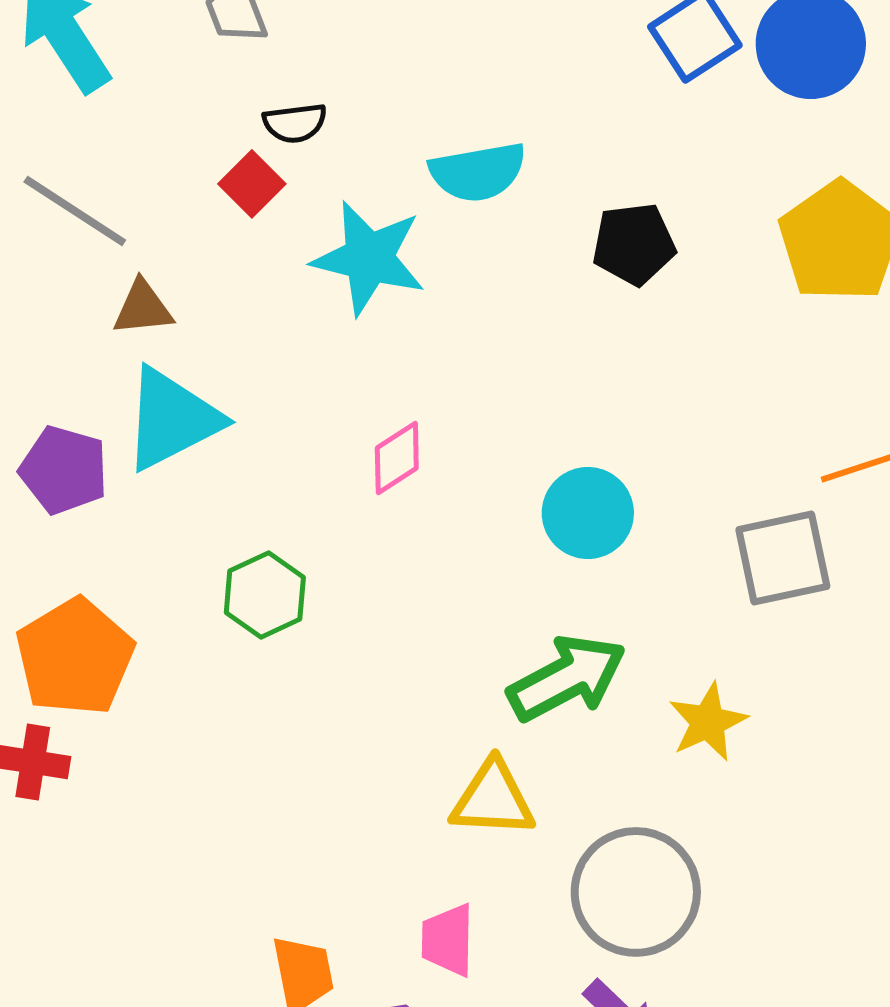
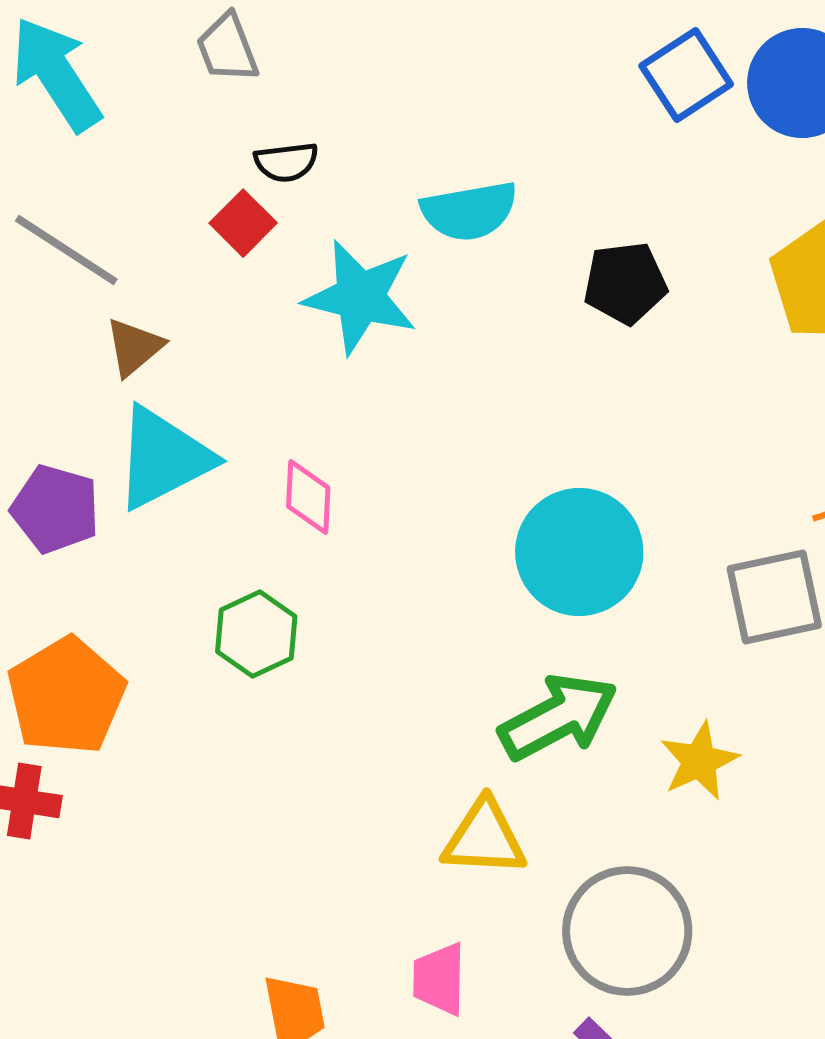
brown triangle: (143, 308) -> (134, 347), turned -34
pink diamond: (397, 458) -> (308, 497), moved, turned -54
cyan circle: (588, 513) -> (579, 552), size x1.4

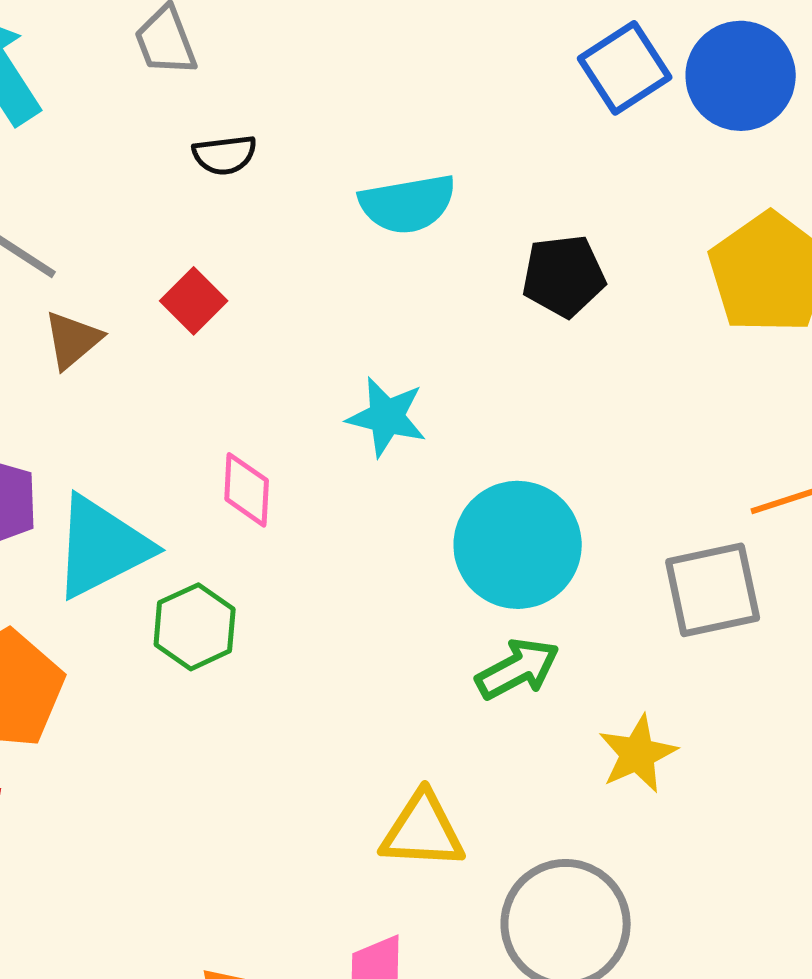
red square: (243, 223) -> (194, 301), moved
cyan star: (360, 297) -> (387, 417), moved, size x0.7
cyan triangle: (163, 458) -> (102, 547), moved
green arrow: (558, 717) -> (518, 669), moved, size x0.7

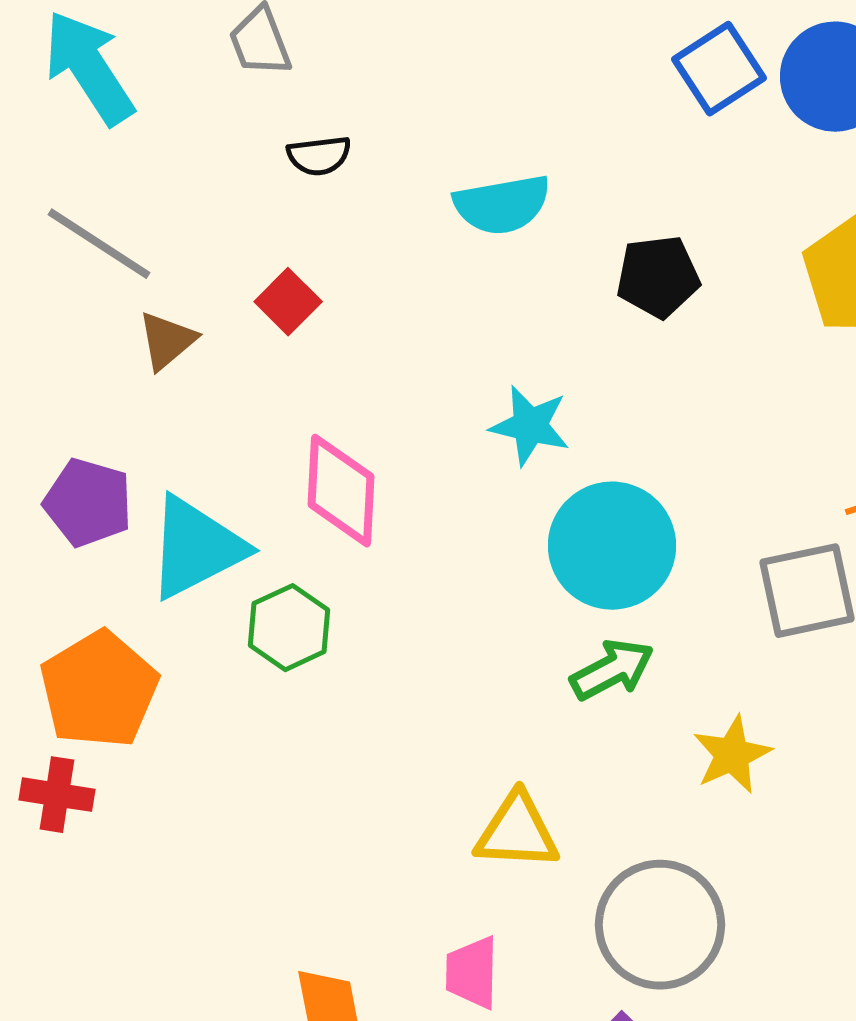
cyan star: (387, 417) -> (530, 426), moved
pink diamond: (247, 490) -> (341, 491), size x1.5

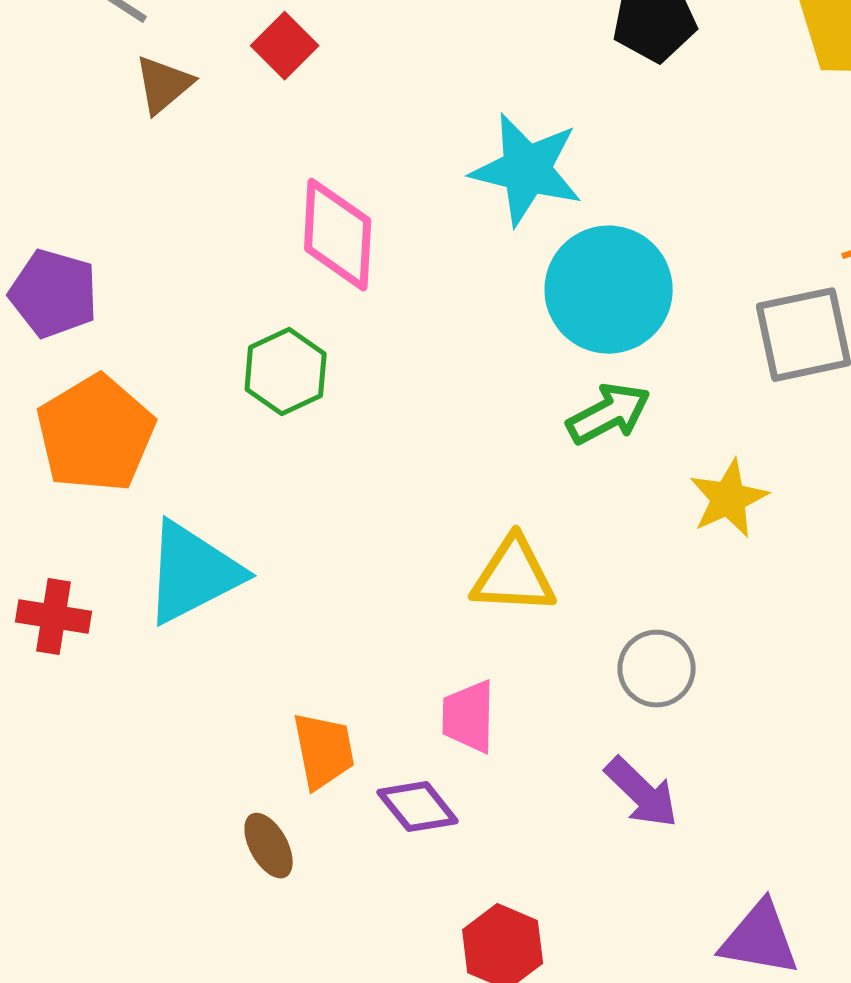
cyan star: (530, 426) -> (527, 170), size x1.4
purple pentagon: (88, 503) -> (54, 294), moved
cyan triangle: (196, 548) -> (193, 573), moved
red cross: (57, 795) -> (54, 617), moved
gray circle: (660, 925) -> (657, 669), size x0.6

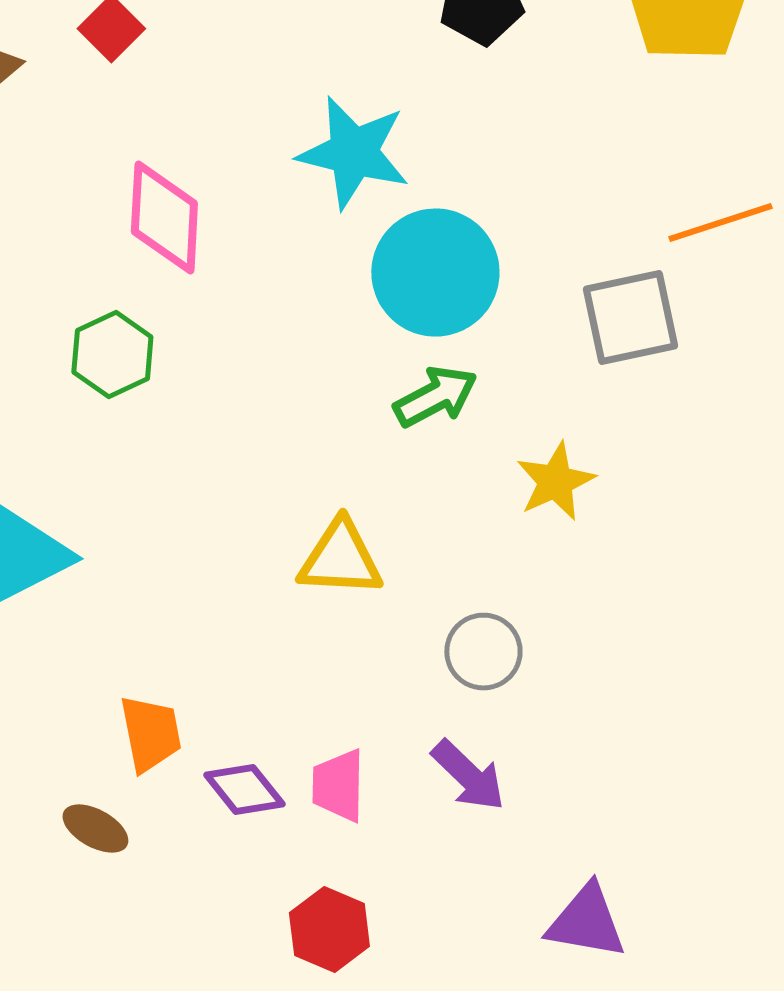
pink trapezoid: (469, 717) -> (338, 786), moved
brown ellipse: (269, 846) -> (95, 829), turned -32

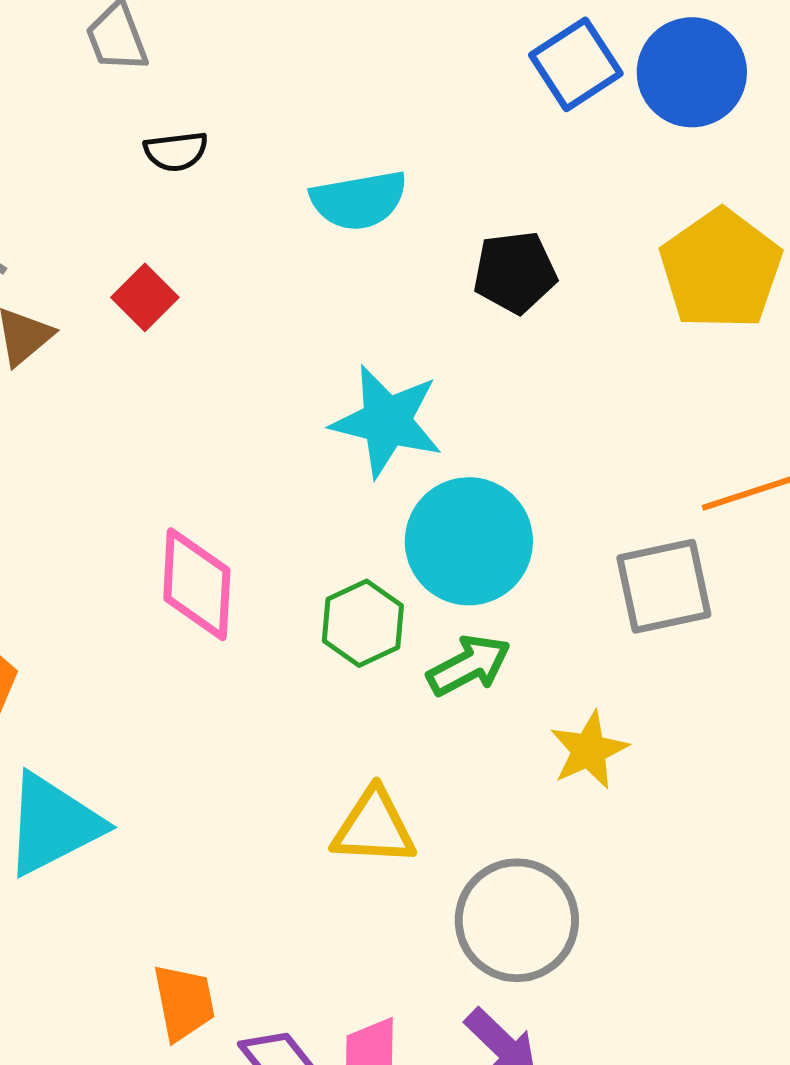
pink diamond: (164, 218) -> (197, 584), moved
green hexagon: (112, 355) -> (363, 623), moved
gray circle: (483, 652) -> (517, 920), size x1.6

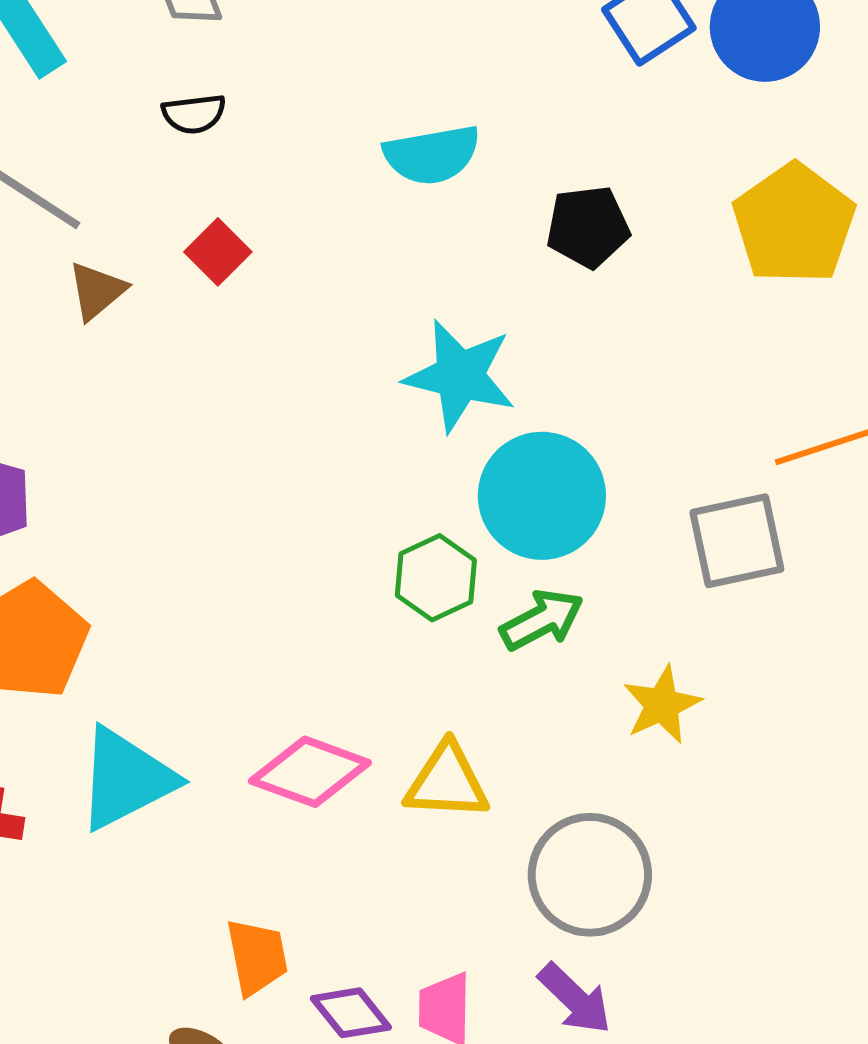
black semicircle: (176, 151) -> (194, 114), moved
pink diamond: (197, 584) -> (310, 772), moved, turned -73

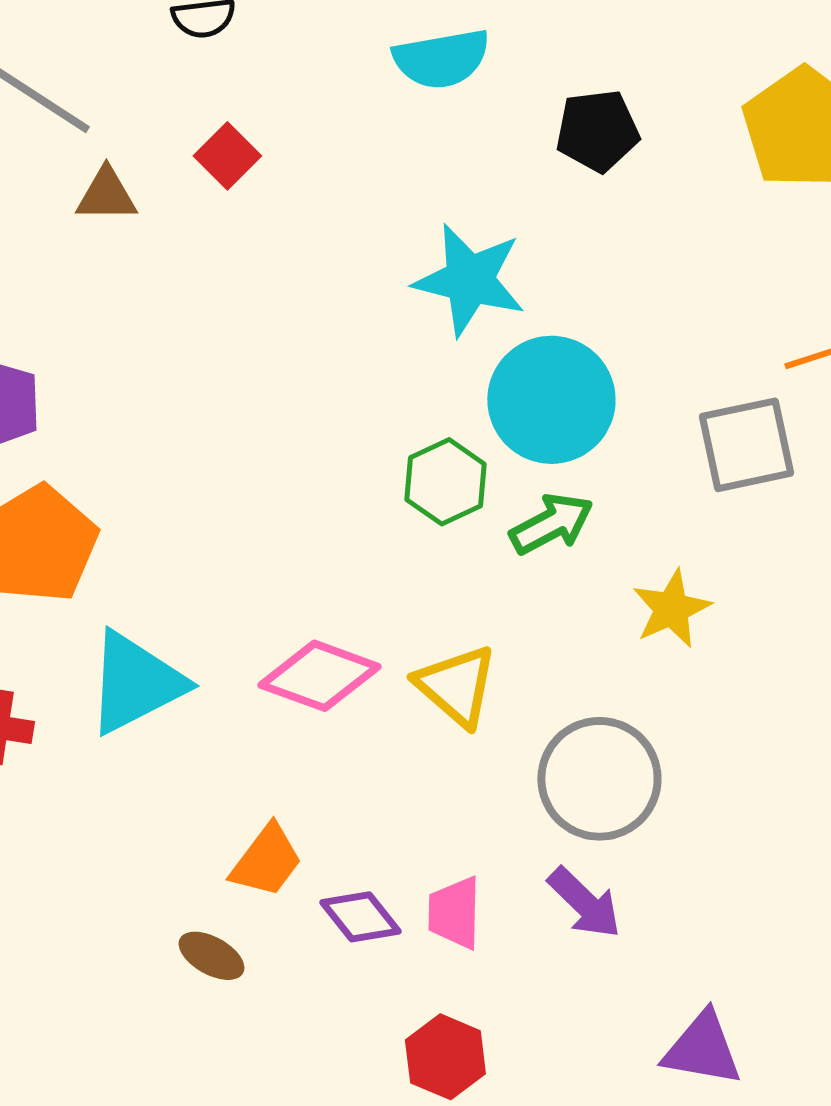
brown triangle: (97, 291) -> (106, 195), turned 40
yellow triangle: (447, 782) -> (456, 686), turned 38
orange trapezoid: (257, 957) -> (266, 861), turned 48

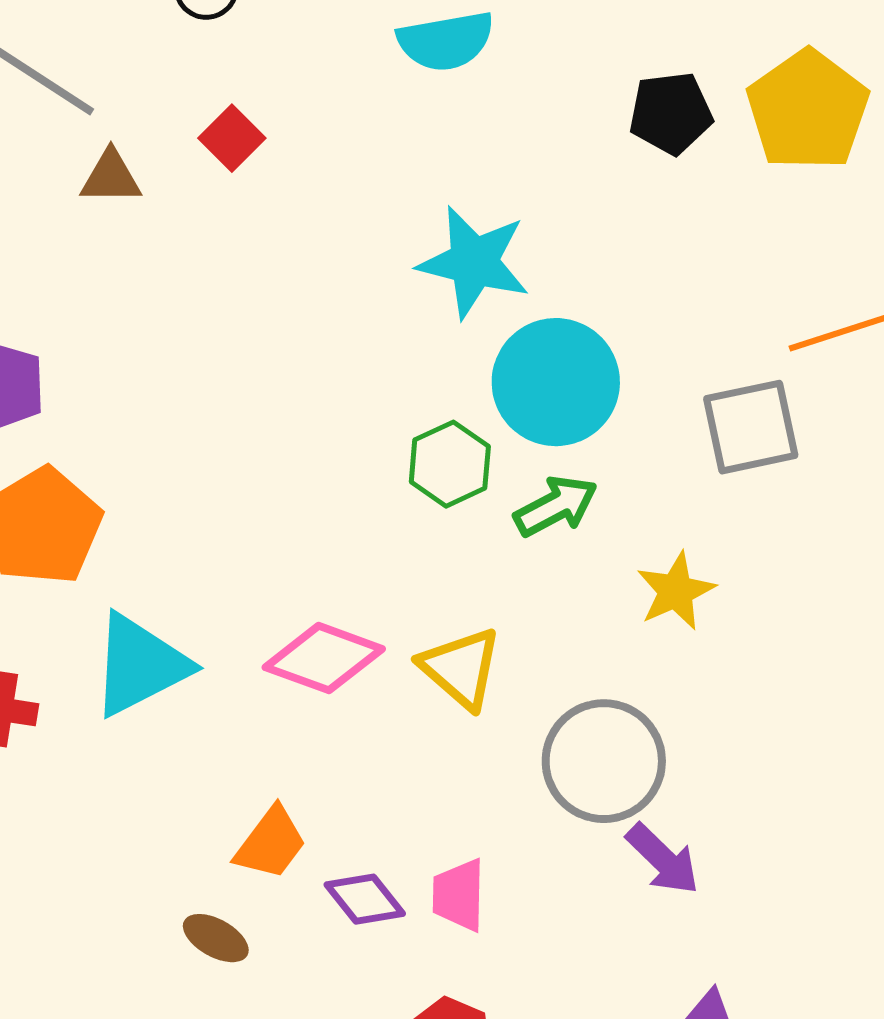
black pentagon: (597, 131) -> (671, 113), moved
purple arrow: (584, 903) -> (663, 859), moved

